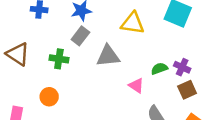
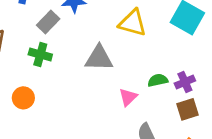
gray rectangle: (80, 36) -> (48, 22), moved
purple cross: (182, 67) -> (185, 82), turned 35
pink triangle: (136, 86) -> (128, 97), turned 35

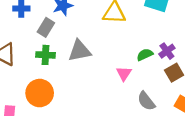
gray triangle: (99, 58) -> (80, 51), moved
orange circle: (23, 98) -> (40, 93), size x1.5

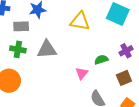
gray rectangle: (46, 27) -> (21, 26), turned 49
purple cross: (167, 51) -> (126, 51), moved

